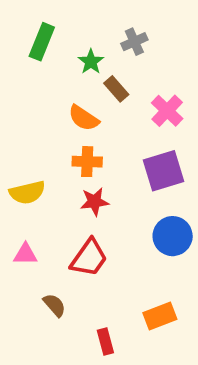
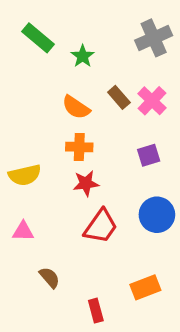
green rectangle: (42, 42) -> (38, 38), turned -72
gray cross: (134, 42) -> (154, 38), moved, size x1.5
brown rectangle: (116, 89) -> (119, 97), moved
purple square: (163, 171) -> (149, 155), size x0.6
red trapezoid: (89, 258) -> (101, 226), moved

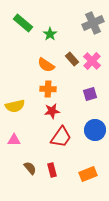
red rectangle: (96, 311) -> (52, 170), moved

